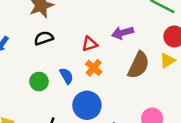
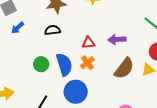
blue semicircle: (66, 76) -> (64, 64), size x1.6

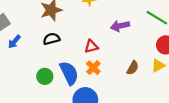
purple arrow: (117, 40) -> (120, 26), moved
brown semicircle: (124, 68) -> (133, 68), size x0.6

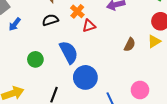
orange cross: (93, 68) -> (77, 11), moved
green circle: (45, 76) -> (35, 59), moved

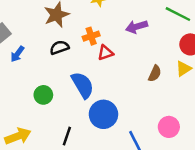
orange cross: (77, 11) -> (91, 36), turned 32

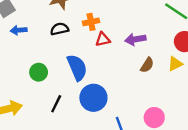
purple arrow: (137, 27) -> (135, 39), moved
blue arrow: (17, 54) -> (19, 30), turned 42
black line: (67, 136) -> (56, 104), moved

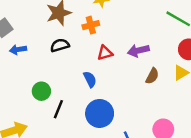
orange cross: (91, 22) -> (91, 25), moved
blue semicircle: (77, 67) -> (90, 79), moved, size x0.6
black line: (56, 104) -> (58, 109), moved

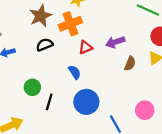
orange cross: (91, 25) -> (70, 24), size x1.5

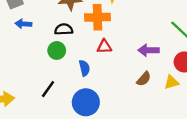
purple arrow: (115, 42) -> (148, 50), moved
green circle: (32, 87) -> (57, 50), moved

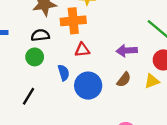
blue circle: (86, 102) -> (88, 86), moved

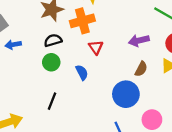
red triangle: (82, 50) -> (96, 47), turned -49
blue circle: (88, 86) -> (126, 94), moved

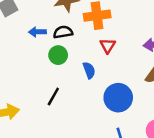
blue arrow: (13, 45) -> (37, 32), moved
blue circle: (126, 94) -> (118, 98), moved

